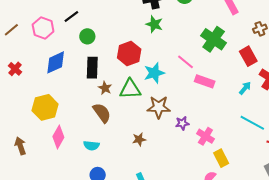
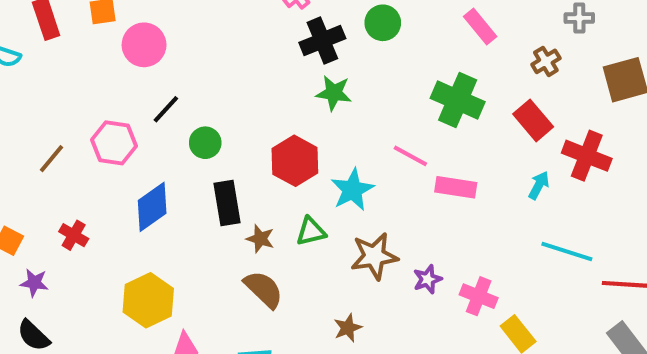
green triangle: (130, 89) -> (311, 231), size x0.7

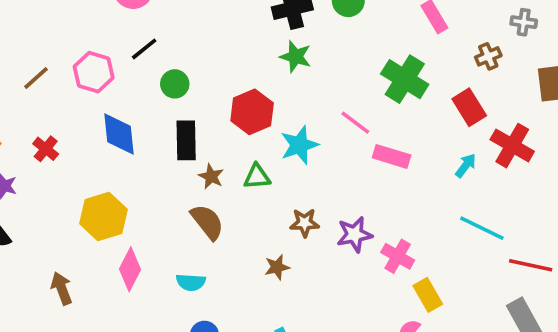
blue diamond: (152, 207) -> (119, 134), turned -69
brown star: (374, 256) -> (305, 223), moved, size x0.7
purple star: (428, 279) -> (354, 234), size x1.4

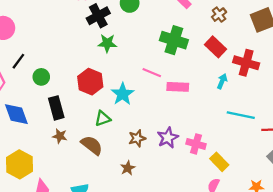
brown star: (211, 176) -> (60, 136), moved
brown semicircle: (207, 222) -> (92, 145), moved

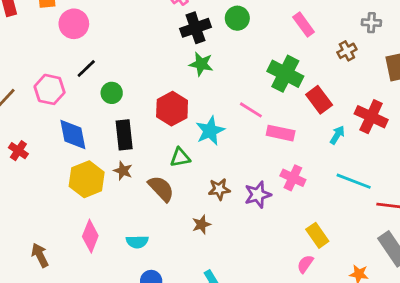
red rectangle: (215, 47) -> (319, 100), moved
pink cross: (196, 144) -> (293, 178), moved
yellow hexagon: (19, 164) -> (87, 179), moved

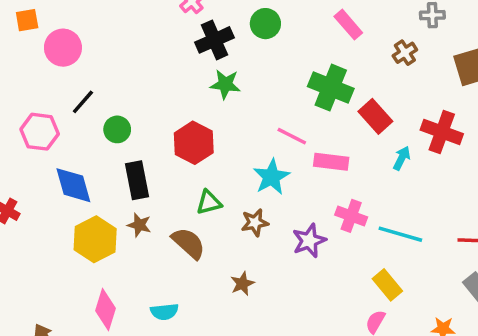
cyan star: (210, 131) -> (271, 177), moved
cyan line: (354, 181) -> (400, 234), moved
brown star: (219, 189) -> (255, 223), moved

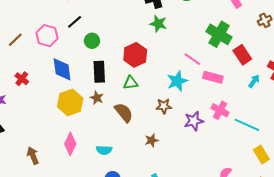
green triangle: (209, 202) -> (131, 83), moved
yellow rectangle: (387, 285) -> (261, 155), moved

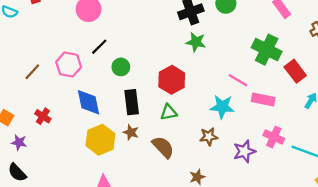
cyan star: (177, 81) -> (222, 107), turned 30

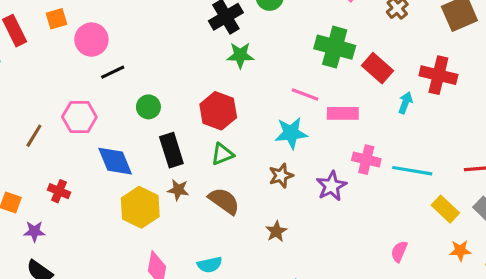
black line: (99, 47) -> (113, 72), moved, turned 30

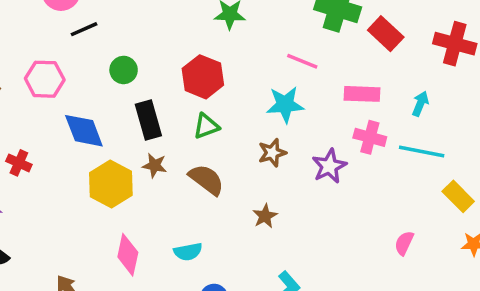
cyan arrow: (405, 103) -> (420, 104), moved
pink rectangle: (343, 113) -> (362, 94), moved

